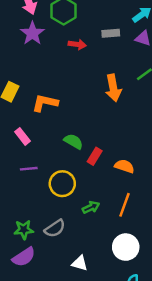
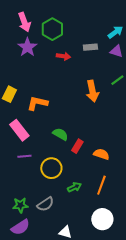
pink rectangle: (23, 136) -> (19, 130), size x1.5

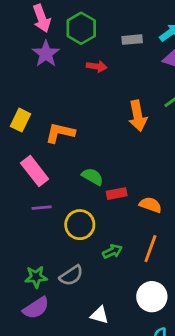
gray rectangle: (90, 47) -> (132, 40), moved
red rectangle: (77, 146) -> (117, 194), turned 48

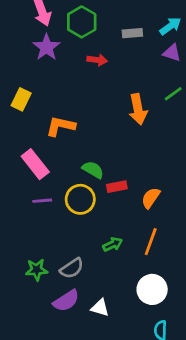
yellow rectangle: (20, 120) -> (21, 99), moved
orange semicircle: (150, 205) -> (151, 198), turned -75
yellow circle: (80, 225) -> (80, 199), moved
purple semicircle: (36, 308) -> (66, 301), moved

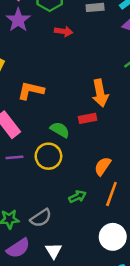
orange arrow: (138, 109) -> (100, 93), moved
red rectangle: (117, 187) -> (88, 118), moved
orange semicircle: (151, 198) -> (103, 166), moved
purple semicircle: (66, 301) -> (18, 248), moved
white triangle: (100, 308) -> (53, 251), moved, turned 42

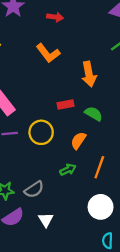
orange L-shape: (31, 91) -> (48, 53), moved, turned -140
red rectangle: (88, 118) -> (66, 104), moved
green semicircle: (60, 130) -> (94, 114), moved
orange semicircle: (103, 166) -> (78, 141), moved

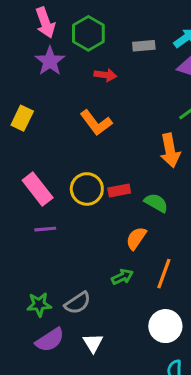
orange arrow: (89, 74) -> (170, 150), moved
yellow circle: (41, 132) -> (87, 189), moved

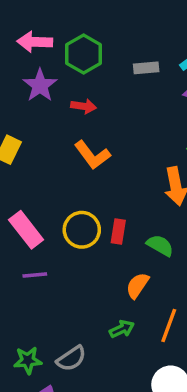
pink arrow: (45, 23) -> (35, 42), turned 112
red arrow: (105, 75) -> (84, 106), moved
red rectangle: (119, 191) -> (118, 232), turned -70

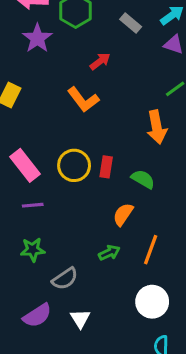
gray rectangle: (146, 68) -> (131, 23), turned 45
red arrow: (84, 106) -> (100, 61), moved, turned -45
green star: (28, 360) -> (33, 250), moved

